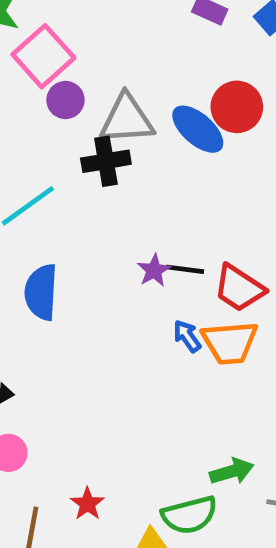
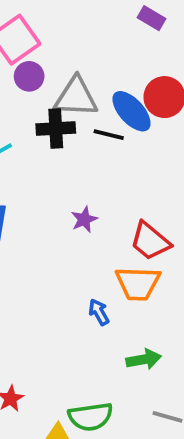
black line: (185, 269) -> (109, 135), moved
blue arrow: (187, 336) -> (99, 312), moved
green arrow: (232, 471) -> (144, 359), moved

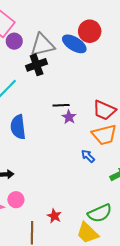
black line: (109, 135) -> (61, 105), moved
purple star: (84, 219) -> (69, 117), moved

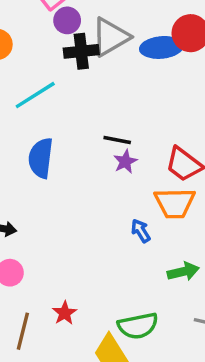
blue ellipse: (74, 44) -> (161, 47), turned -50
gray triangle: (42, 45) -> (110, 37), turned -30
black cross: (37, 65) -> (81, 51), moved

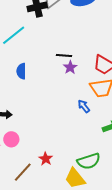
blue semicircle: (41, 158) -> (21, 71), size x0.7
brown line: (23, 331) -> (23, 172), turned 35

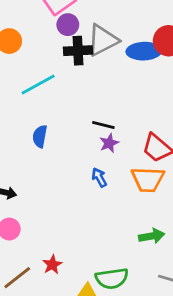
blue arrow: (84, 106) -> (99, 177), moved

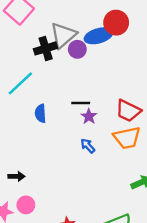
purple circle: (68, 25) -> (77, 49), moved
blue semicircle: (40, 136) -> (40, 113), moved

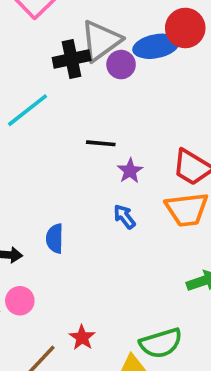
black line: (81, 103) -> (101, 143), moved
blue semicircle: (40, 113) -> (55, 238), moved

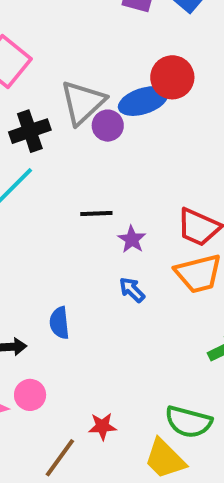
black cross: (72, 59) -> (30, 131), moved
red star: (82, 337) -> (102, 426), turned -30
green semicircle: (161, 343) -> (188, 422), turned 39

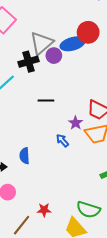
black cross: (30, 131) -> (29, 62), moved
purple star: (132, 239) -> (76, 123), moved

